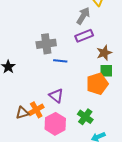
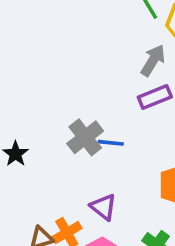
gray cross: (46, 44) -> (85, 137), moved, turned -30

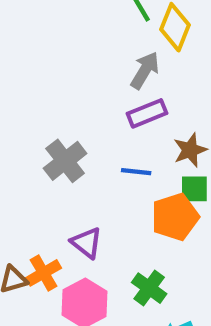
blue line: (111, 143) -> (136, 172), moved

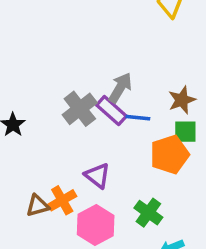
gray arrow: (145, 70) -> (120, 88), moved
purple rectangle: (147, 113) -> (111, 111), moved, turned 64

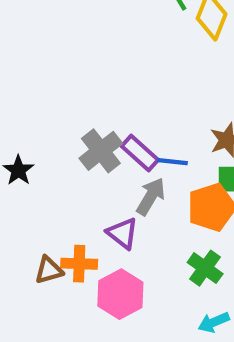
gray arrow: (120, 88) -> (151, 196), moved
orange cross: (62, 200) -> (79, 264), turned 32
green cross: (148, 213) -> (205, 268), moved

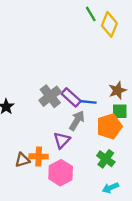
purple triangle: (123, 233) -> (62, 140), turned 36

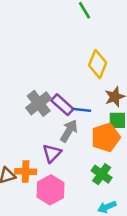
yellow diamond: (109, 24) -> (98, 64), moved

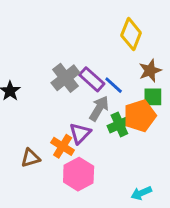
blue line: (82, 110) -> (114, 85), turned 36
orange cross: (26, 172) -> (63, 146), moved, turned 30
green cross: (102, 174) -> (119, 124), moved, turned 30

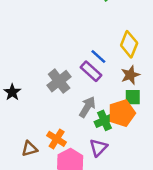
yellow diamond: (131, 34) -> (129, 44), moved
purple rectangle: (92, 79) -> (91, 71), moved
blue line: (114, 85) -> (98, 57), moved
purple triangle: (80, 133) -> (98, 148), moved

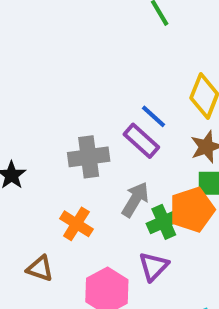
gray cross: (59, 81) -> (89, 157), turned 30
orange cross: (57, 139) -> (76, 224), moved
brown triangle: (30, 149) -> (40, 268), turned 35

